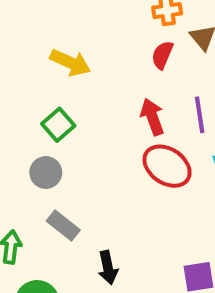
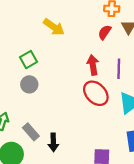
green square: (58, 125) -> (28, 60), moved
gray rectangle: (63, 226) -> (31, 132), moved

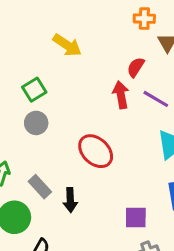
red semicircle: (105, 32) -> (136, 67), moved
purple line: (119, 69) -> (156, 99), turned -60
red ellipse: (96, 93) -> (96, 151), moved

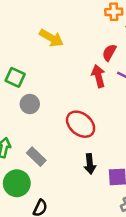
green square: (34, 90) -> (15, 77), moved, turned -30
black arrow: (70, 200) -> (90, 164), moved

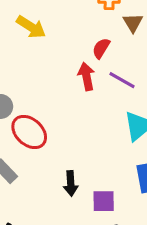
red ellipse: (81, 124) -> (29, 132), moved

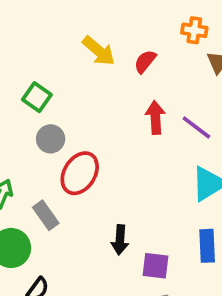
red semicircle: (101, 48) -> (145, 61), moved
red ellipse: (29, 132) -> (80, 173), turned 72

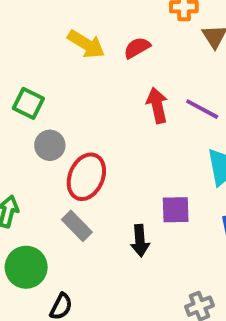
red semicircle: (145, 61) -> (137, 48), turned 30
gray rectangle: (46, 215) -> (77, 226), moved
purple square: (156, 266) -> (176, 210), moved

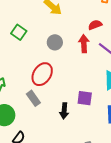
red semicircle: (137, 48) -> (95, 25), moved
gray circle: (50, 145) -> (55, 42), moved

